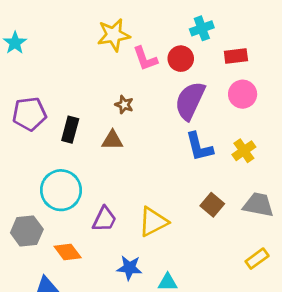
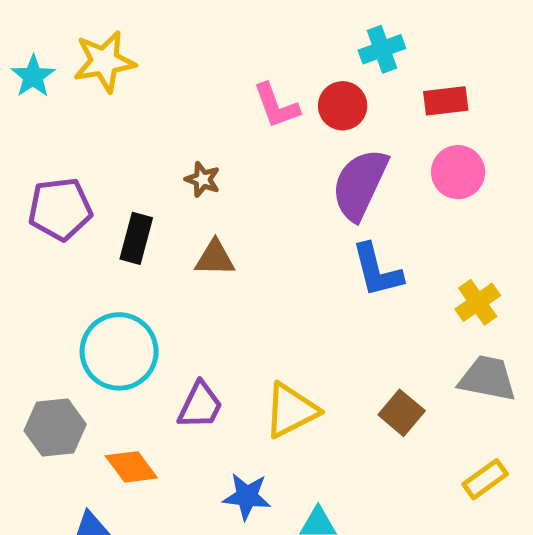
yellow star: (114, 35) -> (104, 62), moved
brown star: (124, 105) -> (203, 179), moved
yellow cross: (244, 151) -> (478, 302), moved
brown square: (212, 205) -> (402, 413), moved

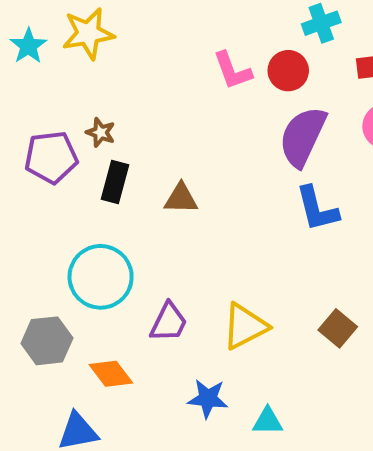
brown star: (203, 179) -> (101, 132), moved

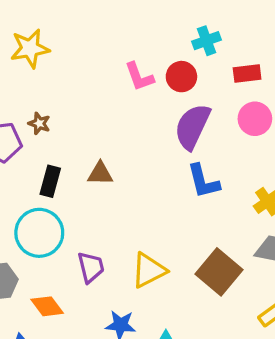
black rectangle: (115, 182) -> (50, 181), moved
purple trapezoid: (169, 322) -> (91, 267), turned -40
brown square: (338, 328) -> (219, 272), size x1.6

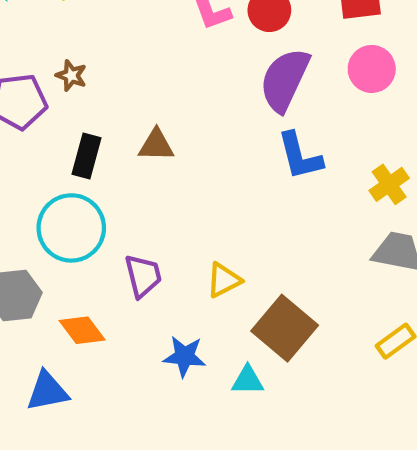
yellow triangle: (149, 270) -> (224, 280), size x0.7
brown square: (219, 272) -> (285, 328), moved

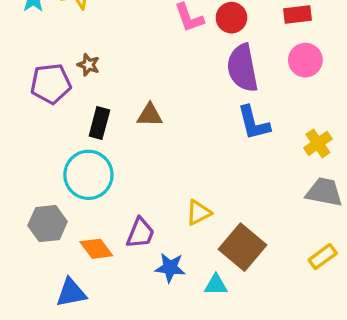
purple semicircle: (285, 80) -> (242, 68), turned -36
purple trapezoid: (143, 276) -> (140, 233), moved, turned 36

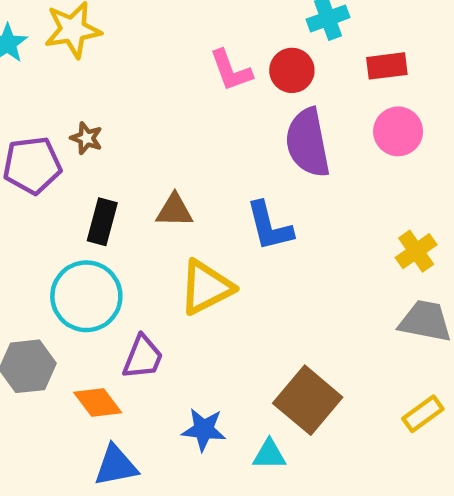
blue L-shape: (253, 123) -> (269, 226), moved
yellow triangle: (198, 213) -> (206, 287), moved, size x1.5
purple trapezoid: (140, 233) -> (143, 357), moved
blue triangle: (71, 293) -> (116, 466), moved

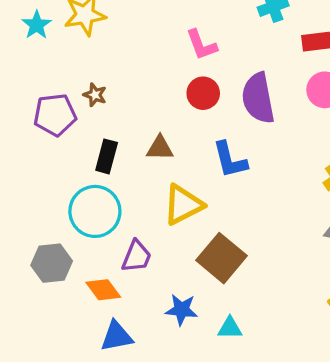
red circle: (292, 70) -> (203, 93), moved
brown square: (308, 400) -> (221, 258), moved

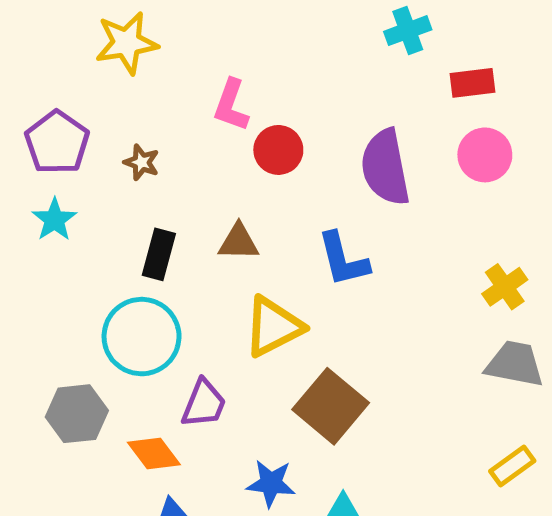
cyan star: (37, 25) -> (54, 220), moved
pink L-shape: (202, 45) -> (231, 105), moved, turned 40
red circle: (203, 93) -> (278, 150), moved
purple pentagon: (55, 115) -> (57, 142), moved, turned -30

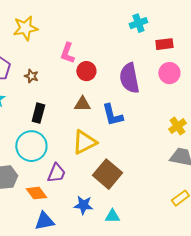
brown triangle: (239, 242) -> (82, 104), moved

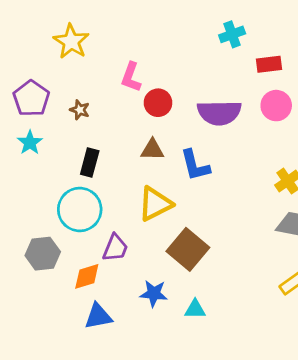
yellow star: (25, 28) -> (71, 41), turned -30
purple semicircle: (129, 78) -> (219, 113), turned -80
orange diamond: (36, 193) -> (87, 276), turned -70

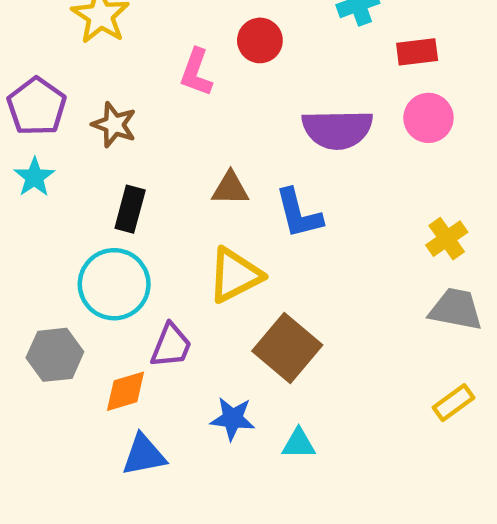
red circle: (158, 103) -> (260, 40), moved
brown star: (80, 110) -> (114, 125), size x1.4

